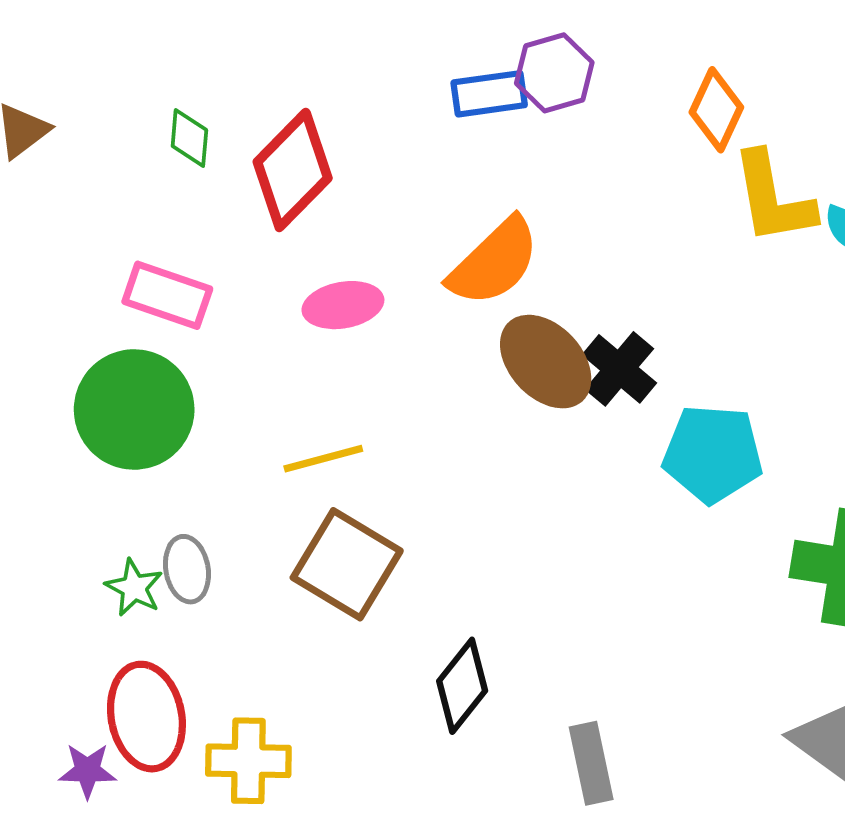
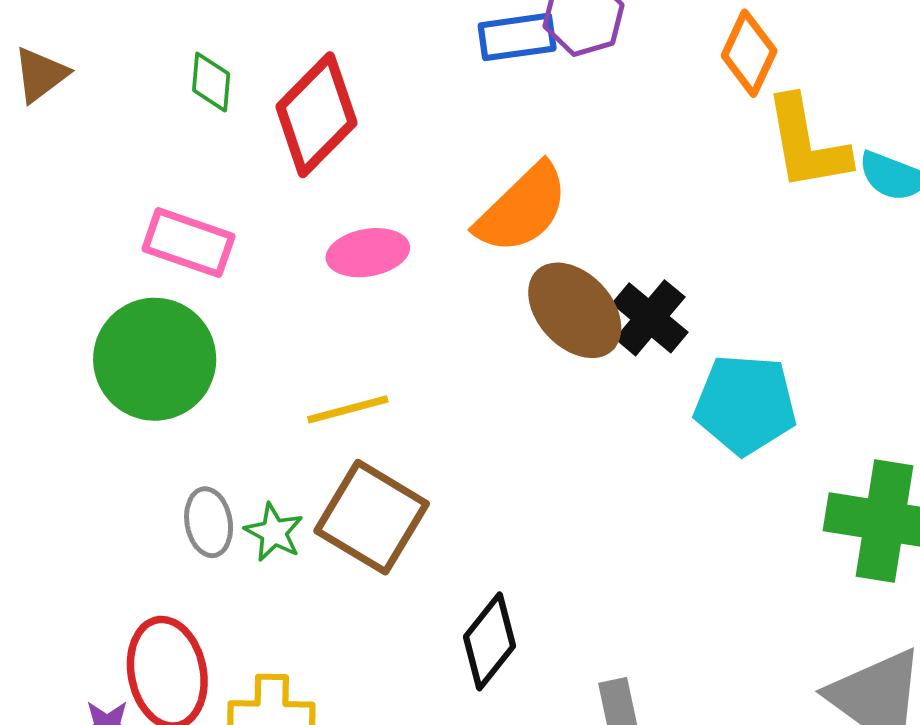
green star: (134, 588) -> (274, 532), moved

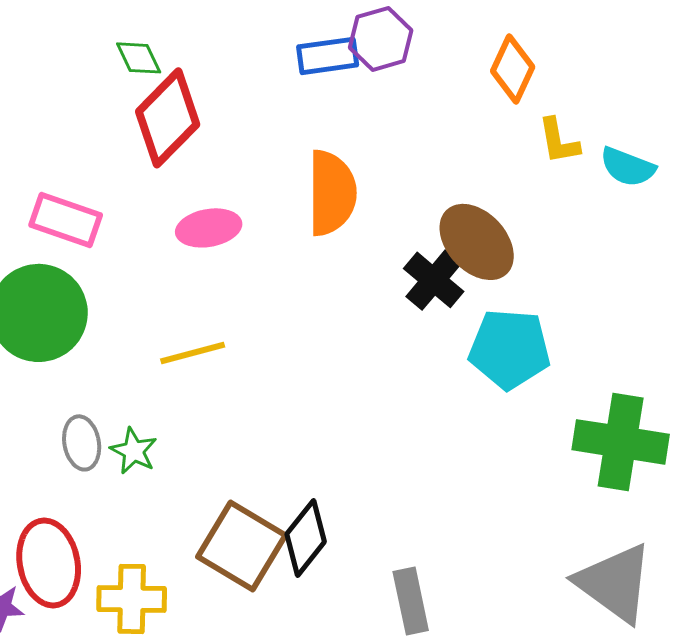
green diamond: (211, 82) -> (139, 58), moved, turned -30
yellow L-shape: (807, 144) -> (559, 141), size x0.6
orange semicircle: (522, 209) -> (332, 193), turned -46
brown ellipse: (575, 310) -> (477, 242), moved
brown square: (372, 517) -> (242, 546), moved

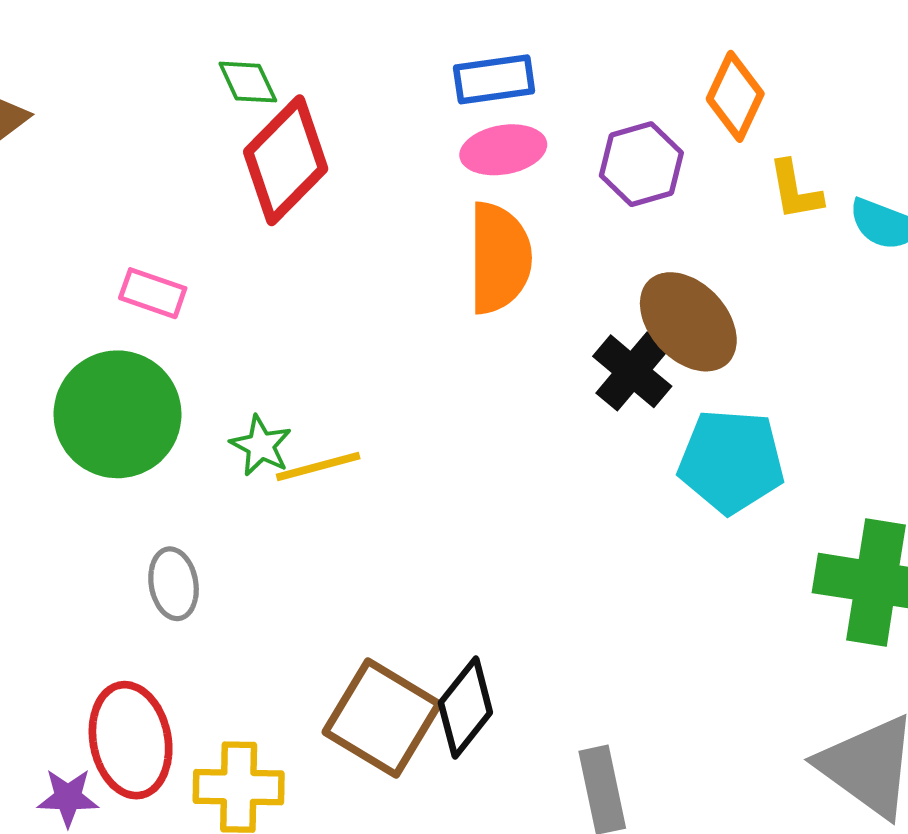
purple hexagon: (381, 39) -> (641, 164), moved
pink rectangle: (66, 220) -> (153, 293), size x0.7
pink ellipse: (209, 228) -> (503, 150), moved
green star: (134, 451) -> (261, 446), moved

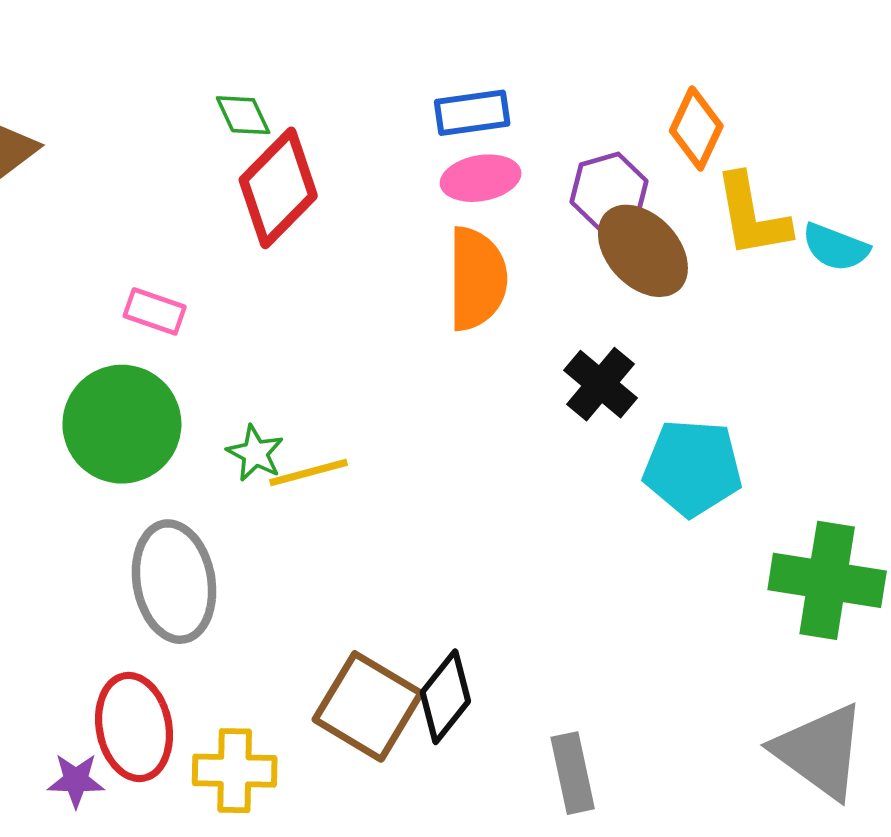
yellow L-shape: (795, 190) -> (752, 216), size x1.5
brown ellipse: (688, 322) -> (643, 251), moved
gray ellipse: (174, 584) -> (174, 582), size x1.8

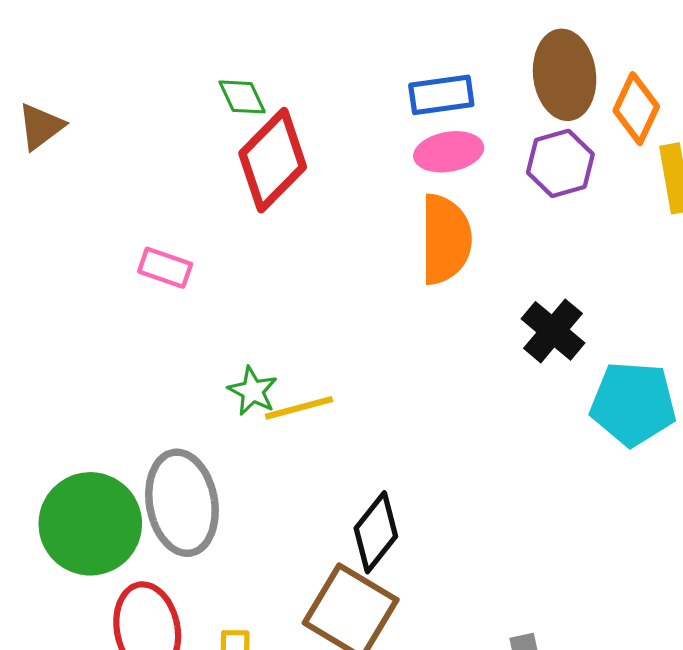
brown ellipse: (643, 251) -> (565, 75), moved, turned 36
green circle: (122, 424) -> (90, 524), moved
black diamond: (445, 697) -> (376, 532), moved

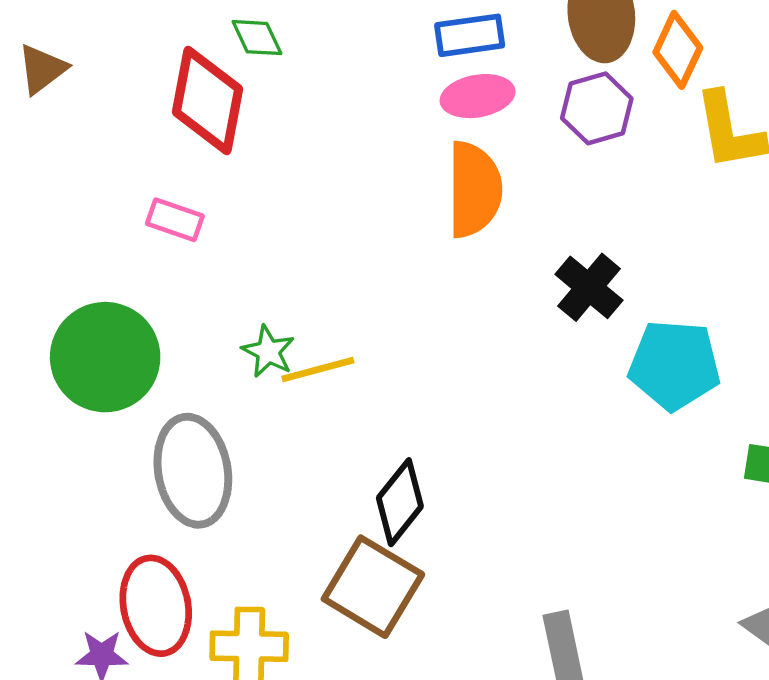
red diamond: (273, 160) -> (207, 101), moved, turned -34
green circle: (90, 524) -> (105, 357), moved

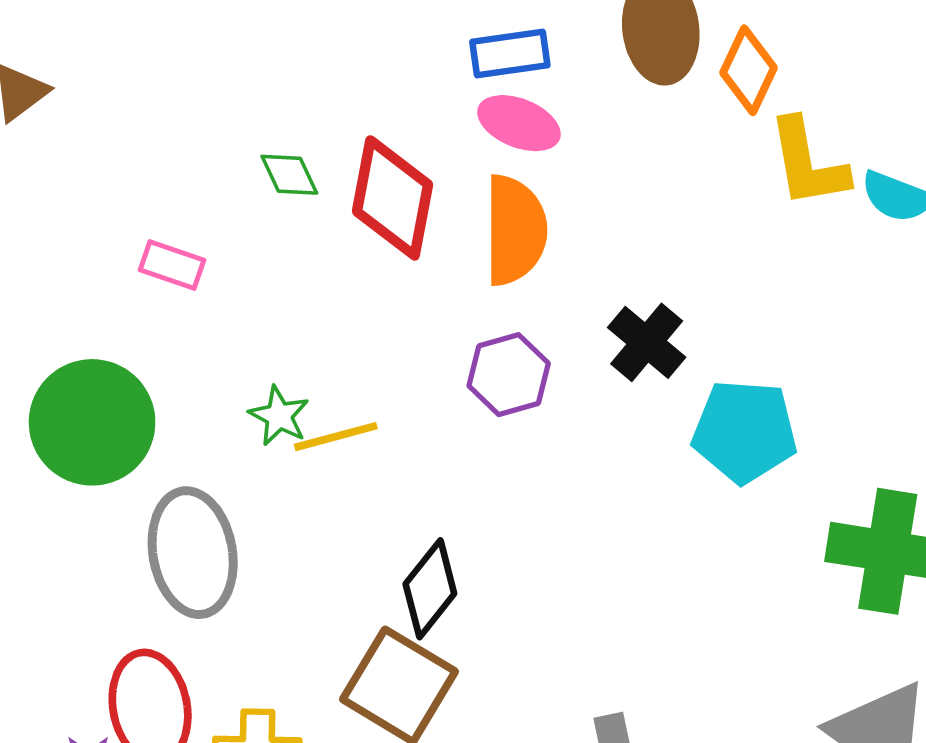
green diamond: (257, 38) -> (289, 175), moved
pink ellipse: (478, 96) -> (519, 123), turned 32
red diamond: (207, 101) -> (393, 198), moved
purple hexagon: (597, 108) -> (509, 375), moved

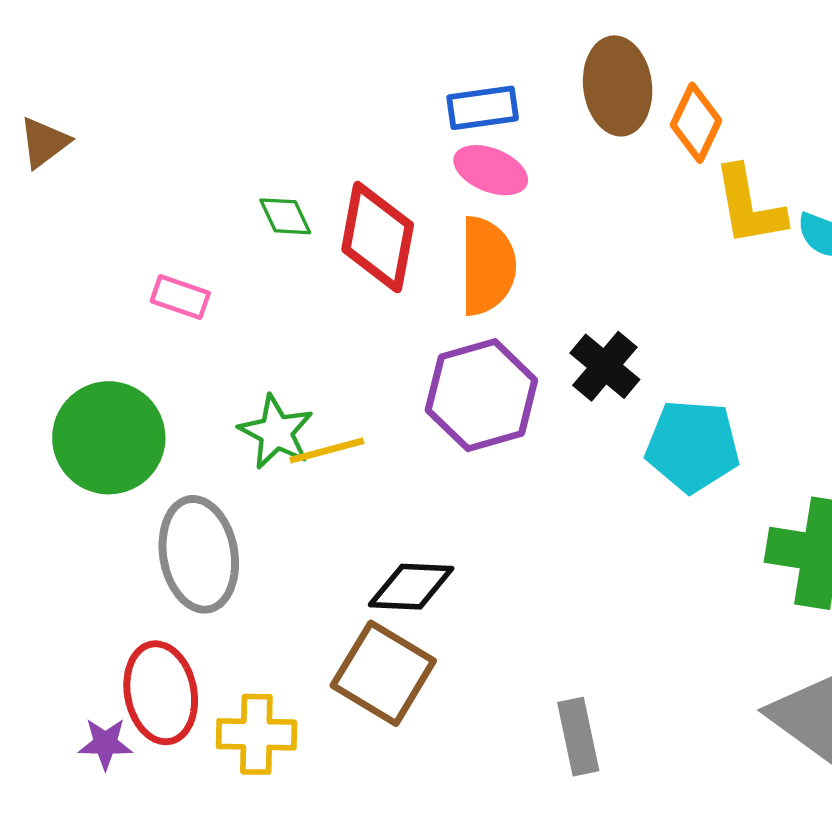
purple hexagon: (509, 375) -> (481, 395), size x1.5
green star: (279, 416) -> (276, 432), size x1.4
black diamond: (430, 589) -> (411, 587), turned 54

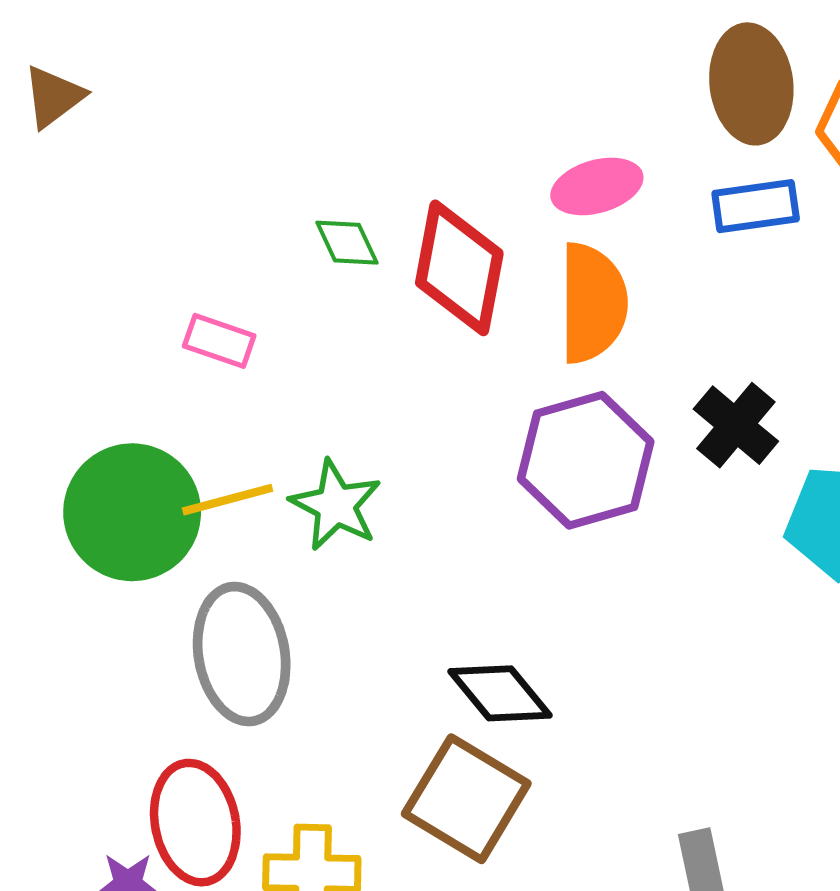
blue rectangle: (483, 108) -> (756, 206), moved
brown triangle: (44, 142) -> (53, 97), moved
pink ellipse: (491, 170) -> (597, 186), turned -38
yellow line: (327, 451) -> (228, 500), moved
black diamond: (411, 587) -> (500, 693), turned 48

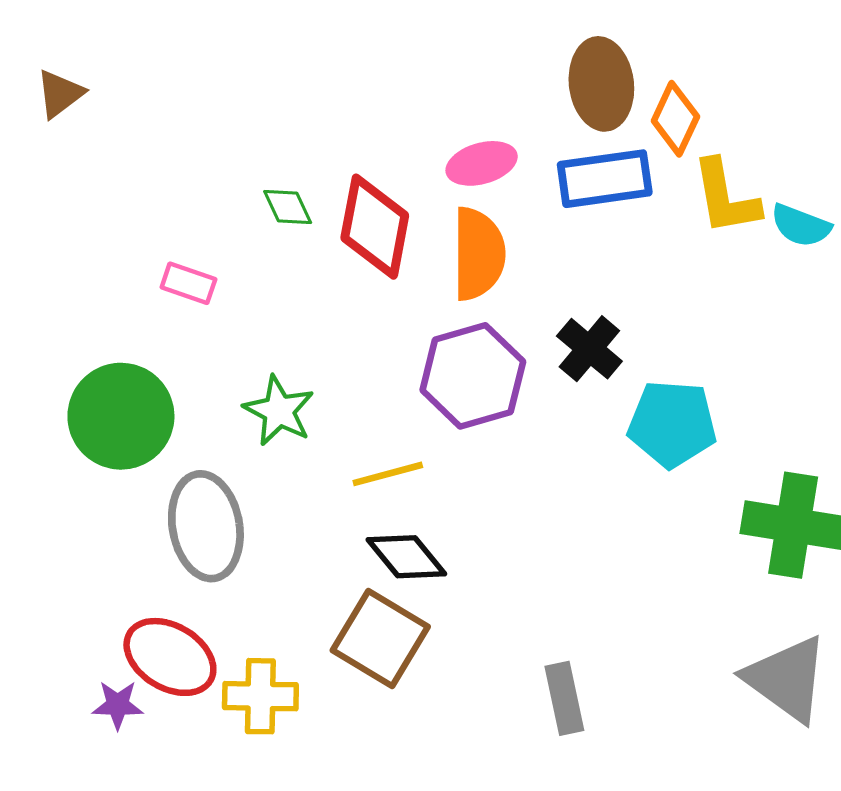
blue rectangle: (756, 206) -> (605, 179), size x1.4
yellow line: (228, 500) -> (388, 474), moved
red ellipse: (195, 823) -> (170, 657), turned -48

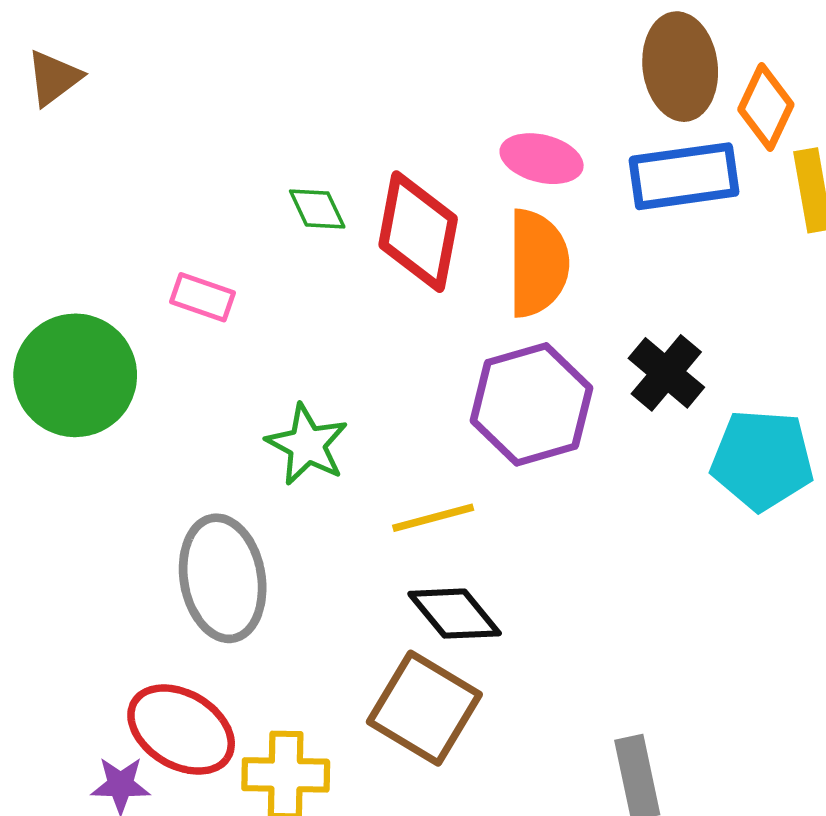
pink ellipse: (482, 163) -> (542, 159), turned 30
green circle: (121, 416) -> (75, 375), moved

